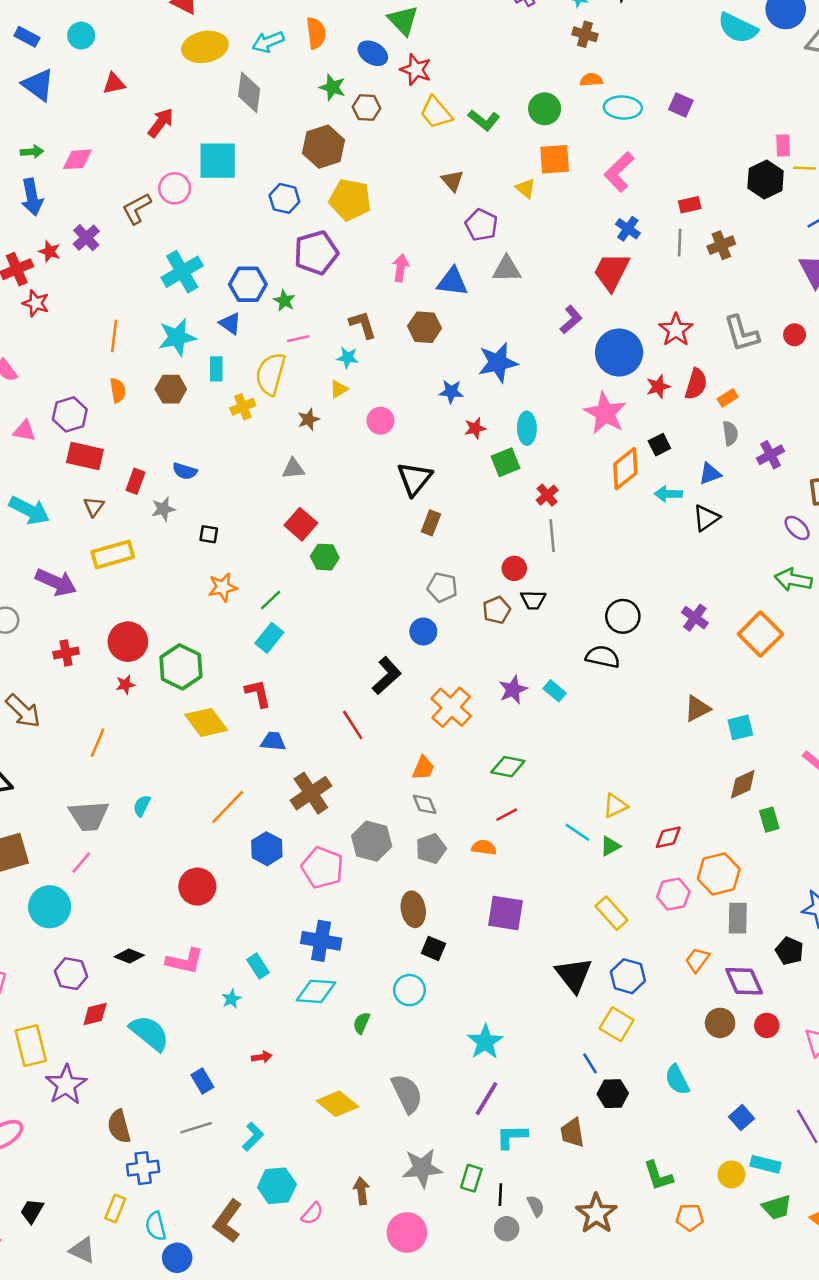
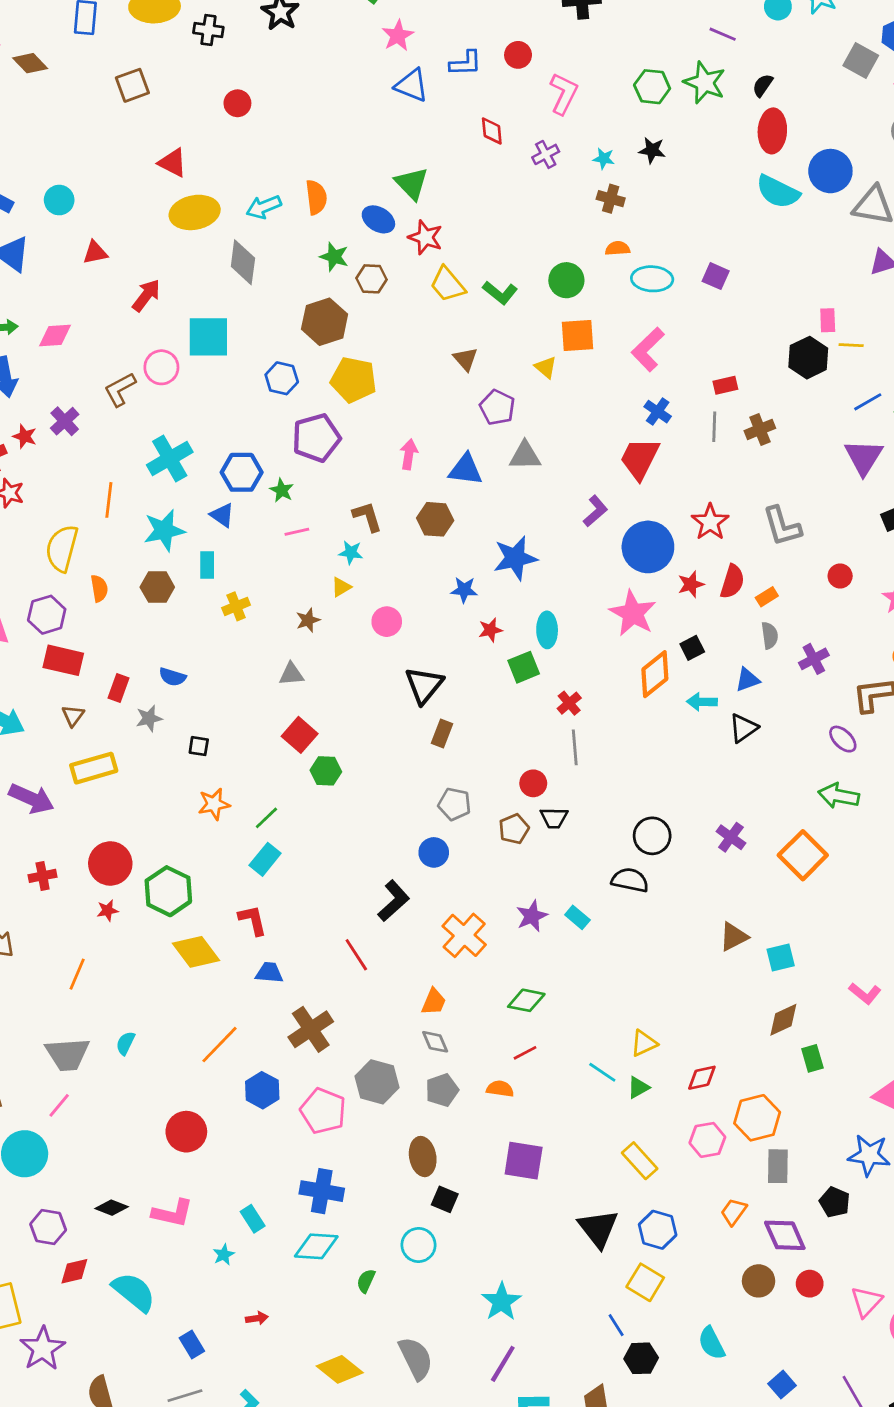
red circle: (795, 335) -> (840, 576), moved
orange line: (114, 336) -> (109, 500), moved
yellow semicircle: (271, 374) -> (62, 548), moved

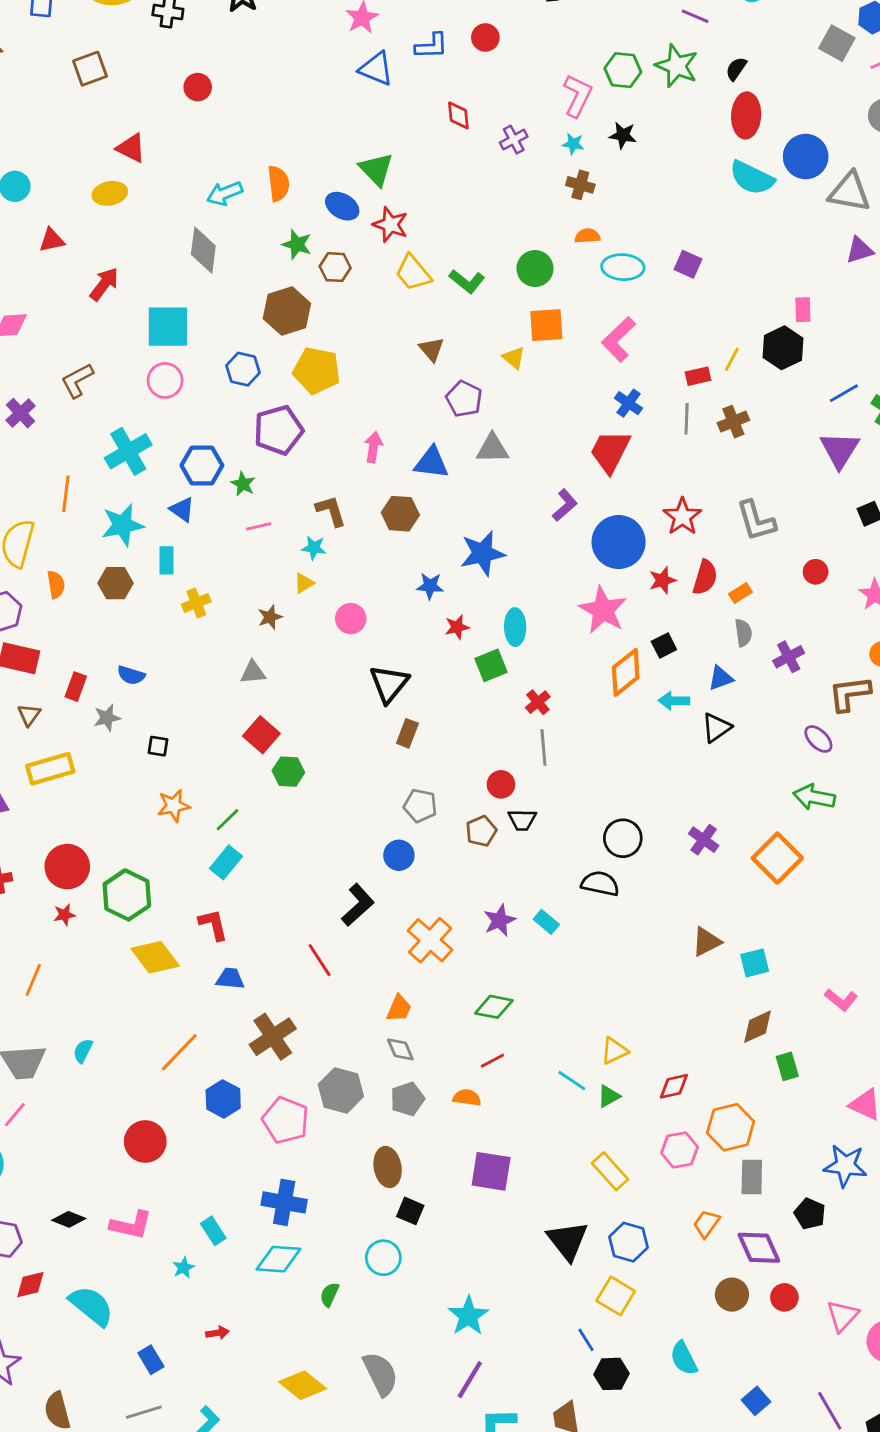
pink L-shape: (564, 94) -> (577, 96), moved
yellow ellipse: (195, 212) -> (110, 193), moved, size x0.7
yellow line: (851, 345) -> (732, 359), moved, turned -65
pink circle: (161, 367) -> (165, 380), moved

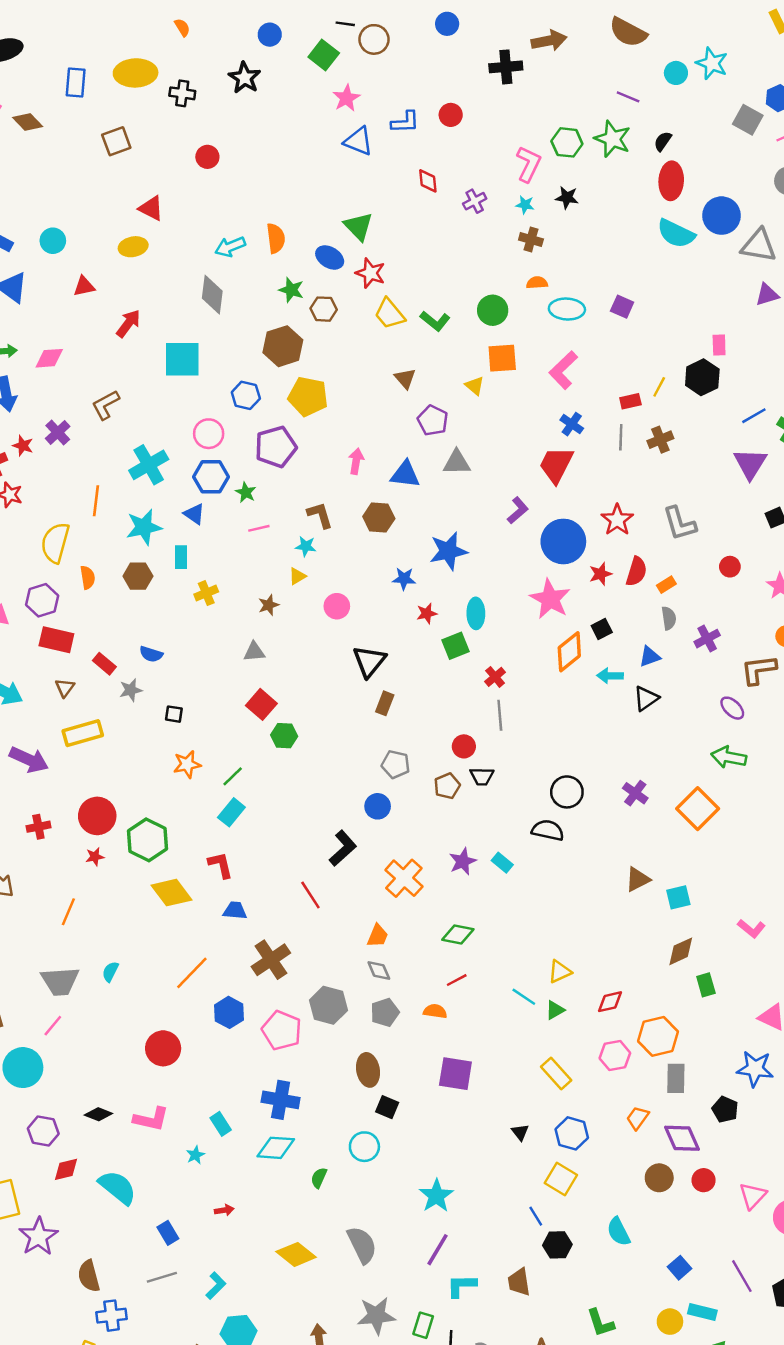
pink circle: (165, 380) -> (209, 434), moved
red rectangle: (76, 687) -> (104, 664), turned -70
black triangle: (568, 1241) -> (520, 1132), size x0.5

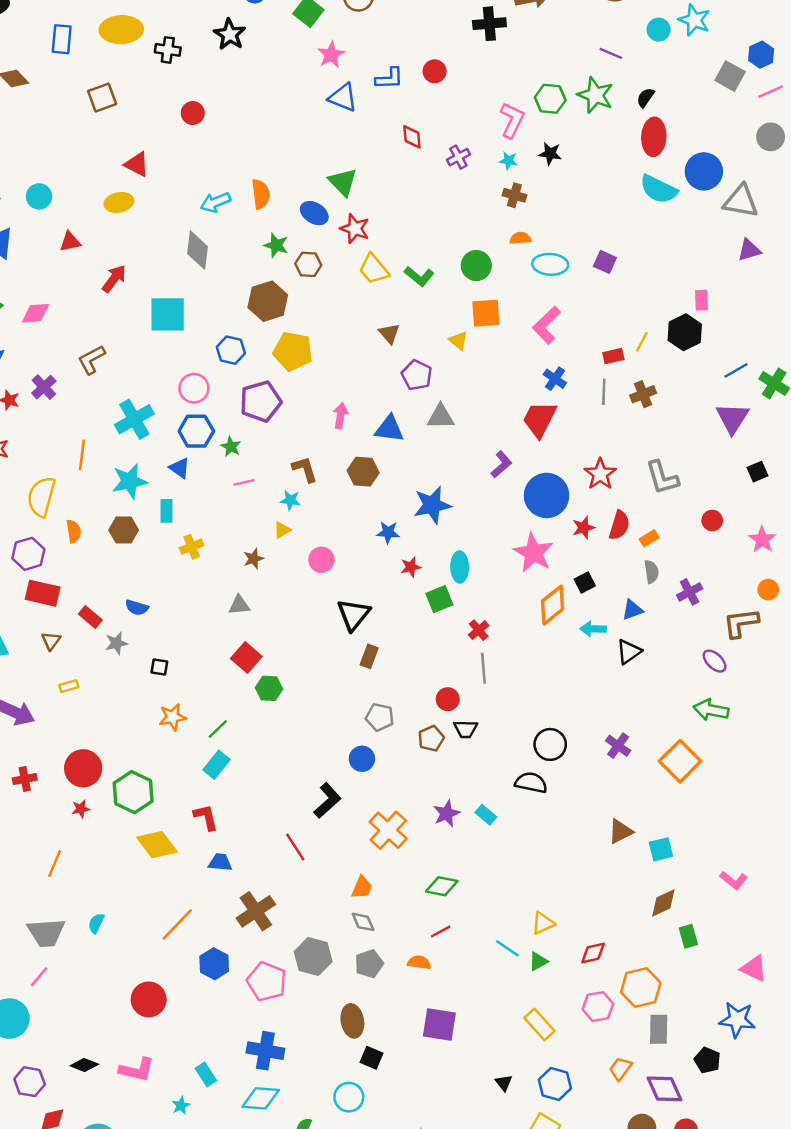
yellow rectangle: (83, 733) -> (69, 686), size x0.5

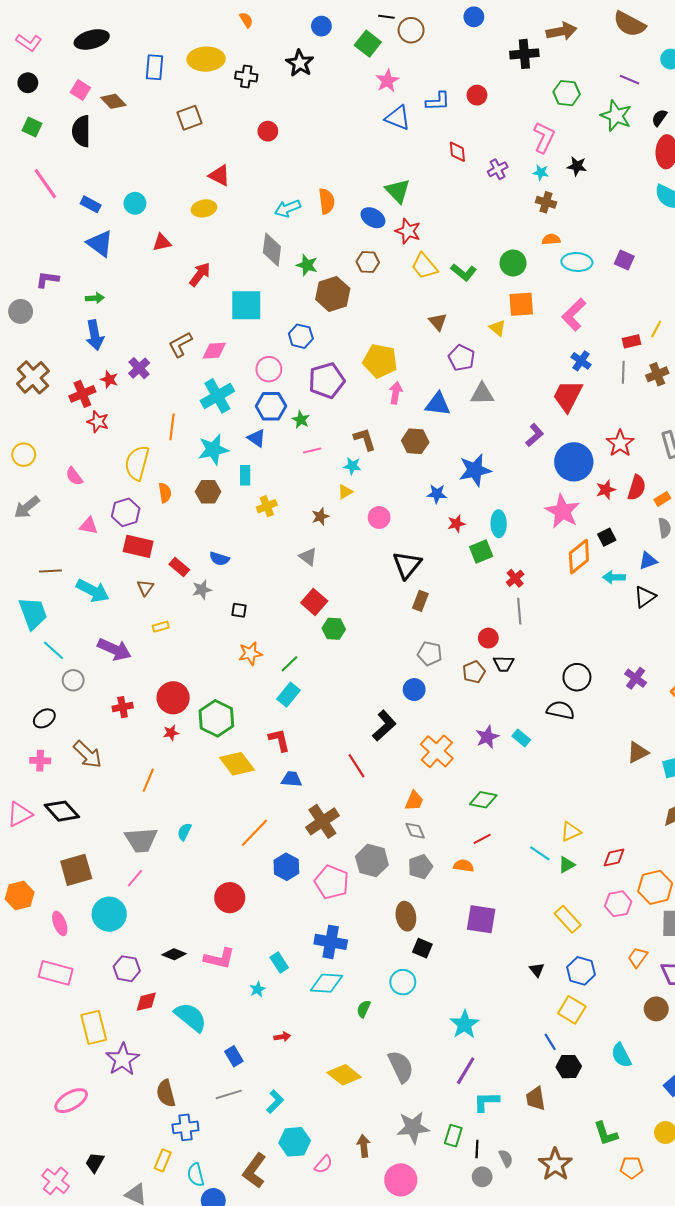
green hexagon: (550, 99) -> (567, 93), moved
green star: (276, 245) -> (307, 265), moved
pink diamond: (35, 313) -> (214, 351), moved
yellow pentagon: (293, 351) -> (380, 361), moved
gray triangle: (239, 605) -> (308, 557), turned 42

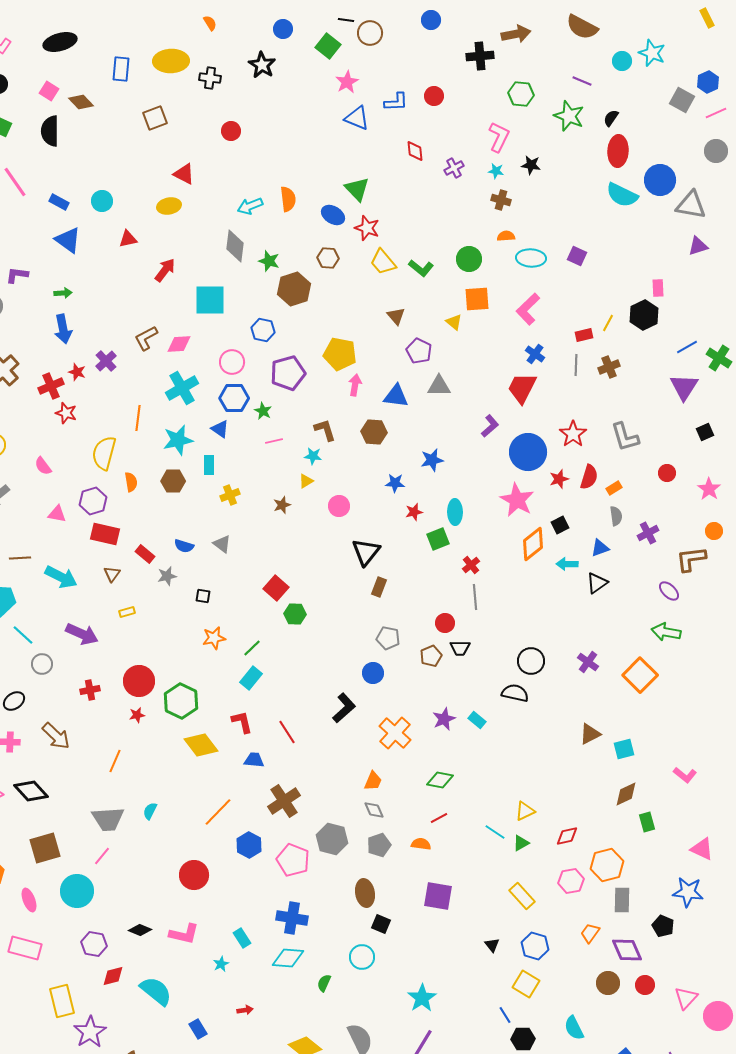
blue star: (475, 470) -> (432, 460), size x0.7
gray triangle: (308, 557) -> (222, 544), moved
red line: (356, 766) -> (287, 732), moved

